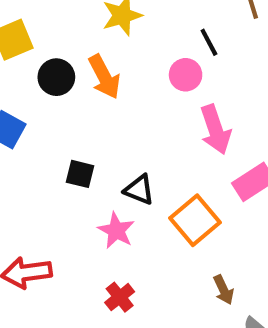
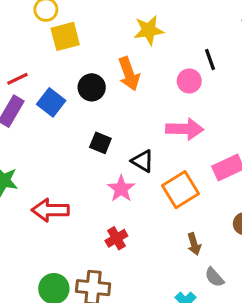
black circle: (56, 77) -> (92, 87), moved
pink arrow: (215, 130) -> (185, 129), moved, turned -78

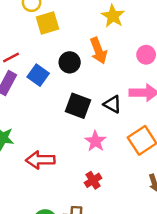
yellow star: (149, 30) -> (113, 16), turned -30
black square: (100, 143) -> (78, 106), size x1.5
black triangle: (143, 161) -> (112, 104), moved

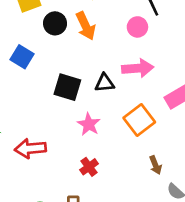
black circle: (70, 62) -> (55, 23), moved
black triangle: (112, 104) -> (105, 83), turned -30

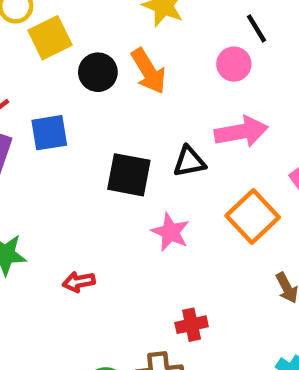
blue square: (22, 57) -> (49, 133), turned -35
red arrow: (30, 148) -> (79, 282), size x0.6
red cross: (89, 167) -> (192, 325), moved, turned 30

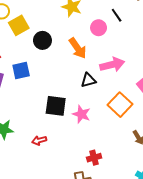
pink circle: (234, 64) -> (99, 28), moved
orange arrow: (149, 71) -> (78, 48), moved
black square: (129, 175) -> (56, 106), moved

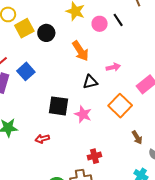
pink circle: (99, 28) -> (100, 24), moved
black circle: (42, 40) -> (46, 33), moved
pink arrow: (112, 65) -> (113, 67), size x0.6
blue square: (21, 70) -> (26, 71), turned -30

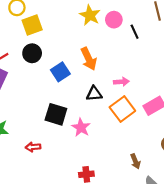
pink circle: (100, 24) -> (114, 20), moved
black circle: (46, 33) -> (32, 53), moved
blue square: (26, 71) -> (60, 72), moved
orange square: (120, 106) -> (122, 109), moved

